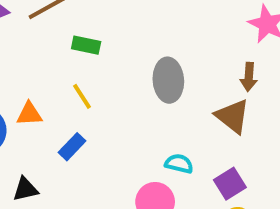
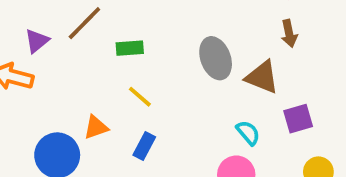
brown triangle: (232, 116) -> (262, 77), moved
cyan semicircle: (179, 164) -> (248, 133), turned 52
purple square: (230, 184) -> (298, 119), moved, turned 32

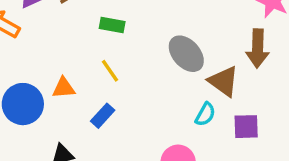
brown arrow: (289, 33) -> (258, 48), size x1.5
gray ellipse: (216, 58) -> (186, 54), turned -36
cyan semicircle: (248, 133) -> (205, 114), moved, turned 55

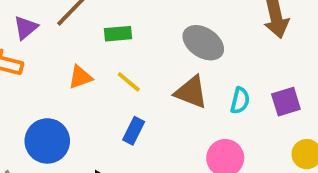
brown triangle: (223, 81) -> (191, 92), moved
orange triangle: (64, 88) -> (80, 77), moved

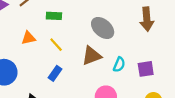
brown triangle: (191, 92) -> (91, 56), turned -50

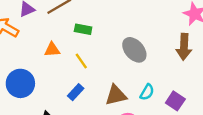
brown triangle: (91, 56) -> (116, 95), moved
purple square: (146, 69) -> (175, 101), turned 35

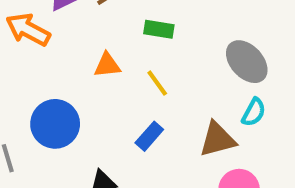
cyan semicircle: (147, 92) -> (254, 112), moved

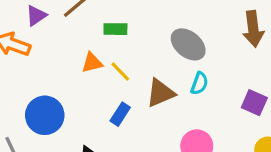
orange triangle: (107, 65) -> (92, 63), moved
brown triangle: (218, 139) -> (160, 93), moved

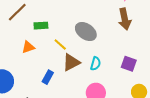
yellow line: (120, 72) -> (60, 45), moved
cyan semicircle: (199, 83) -> (96, 64), moved

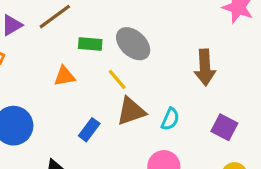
brown arrow: (125, 19) -> (205, 67), moved
gray ellipse: (86, 32) -> (133, 44), moved

